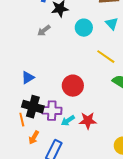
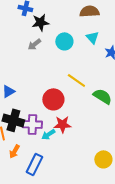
gray arrow: (44, 31) -> (34, 44), moved
yellow line: (106, 57) -> (76, 80), moved
red star: (88, 121) -> (62, 124), moved

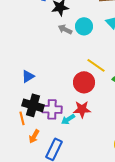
gray arrow: (34, 44) -> (65, 29), moved, turned 64
red circle: (53, 99) -> (84, 82), moved

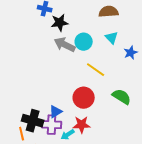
gray arrow: (65, 29) -> (65, 45), size x1.5
yellow line: (96, 65) -> (96, 70), moved
blue triangle: (28, 76) -> (56, 112), moved

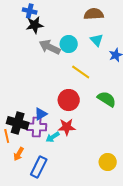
black star: (60, 23) -> (35, 25), moved

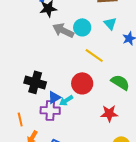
black cross: (18, 123) -> (35, 82), moved
red star: (67, 127) -> (109, 113), moved
cyan arrow: (53, 137) -> (66, 100), moved

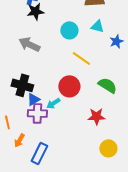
cyan triangle: (110, 23) -> (97, 26), turned -32
gray arrow: (63, 30) -> (29, 44), moved
blue triangle: (54, 97) -> (33, 99), moved

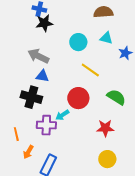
blue triangle: (33, 99) -> (42, 76), moved, turned 40
yellow circle: (108, 148) -> (107, 159), moved

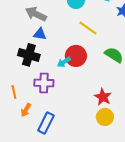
cyan arrow: (62, 115) -> (64, 62), moved
red star: (105, 128) -> (103, 97), moved, turned 30

